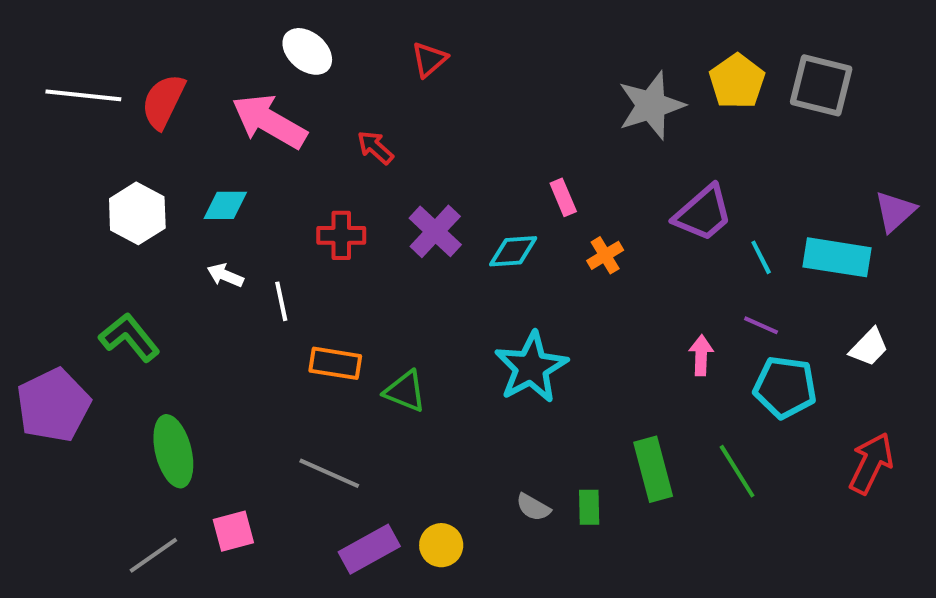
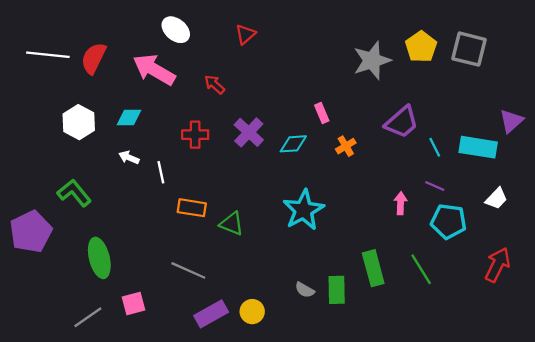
green rectangle: (589, 507) -> (337, 290), size x1.4

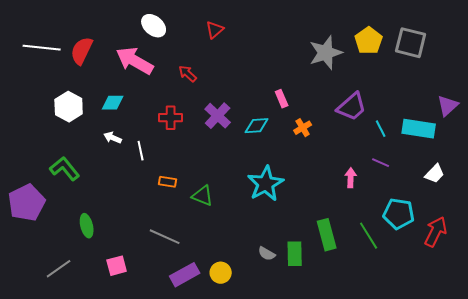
orange rectangle: (192, 208) -> (168, 182), size x0.7
cyan pentagon: (448, 221) -> (399, 214), moved
green ellipse: (99, 258) -> (87, 226), size x0.7
gray line: (88, 317) -> (59, 269), moved

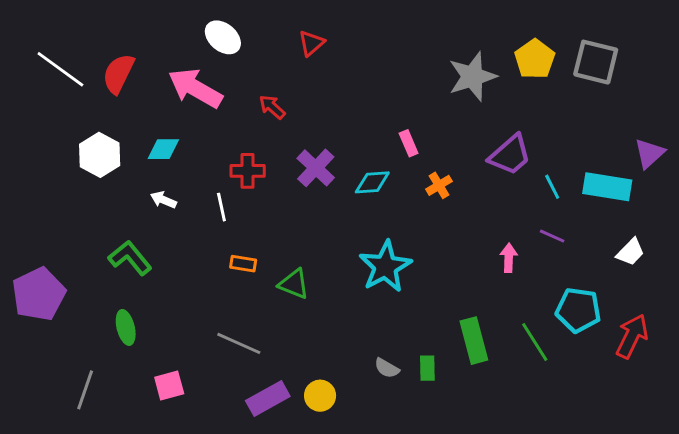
white line: (42, 48) -> (60, 69), turned 30
white line: (141, 151) -> (221, 207), moved
green L-shape: (65, 169) -> (130, 258), moved
green rectangle: (295, 254) -> (427, 368), size x0.7
gray line: (59, 269) -> (85, 390), turned -36

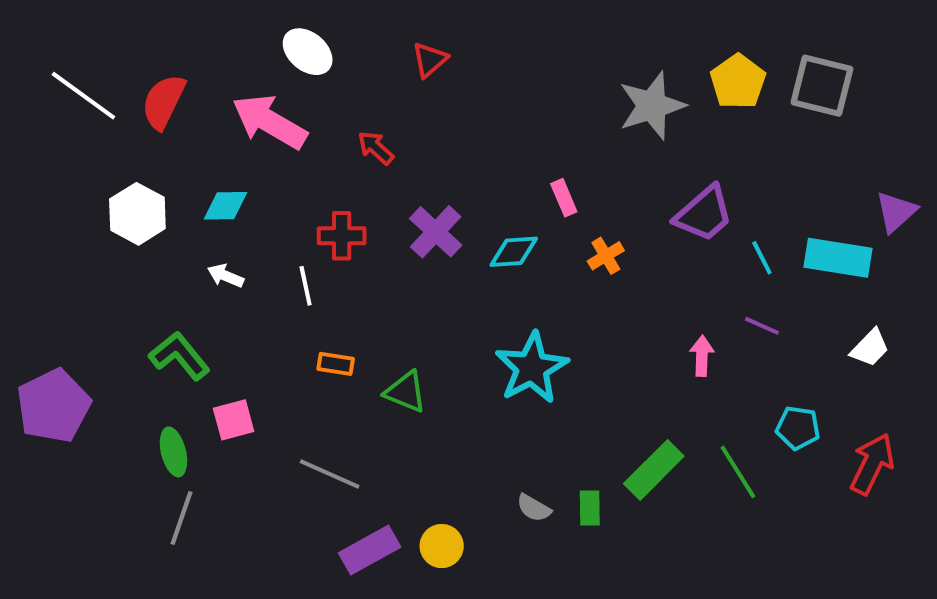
cyan pentagon: (578, 310) -> (798, 428), size x0.7
green rectangle: (474, 341) -> (654, 470), turned 60
pink square: (169, 386) -> (234, 420), moved
gray line: (85, 390) -> (181, 518), moved

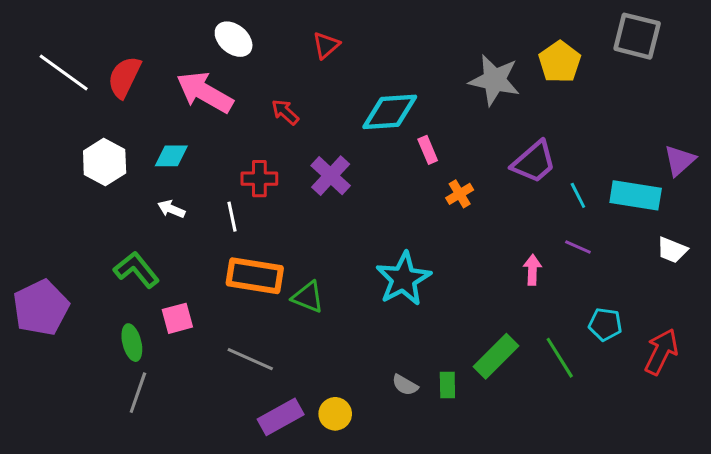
gray square: (822, 86) -> (637, 36), moved
gray star: (652, 106) -> (494, 80), turned 30
cyan diamond: (514, 252) -> (390, 112), moved, size x1.5
white trapezoid: (870, 348) -> (672, 250), moved, turned 68
orange rectangle: (336, 364) -> (255, 276), size x2.0

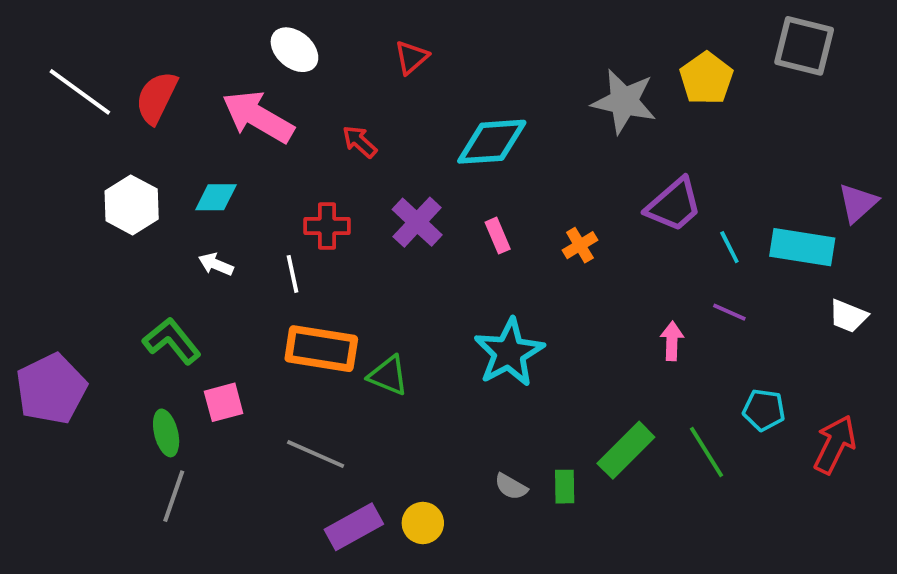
pink rectangle: (428, 150) -> (498, 236), moved

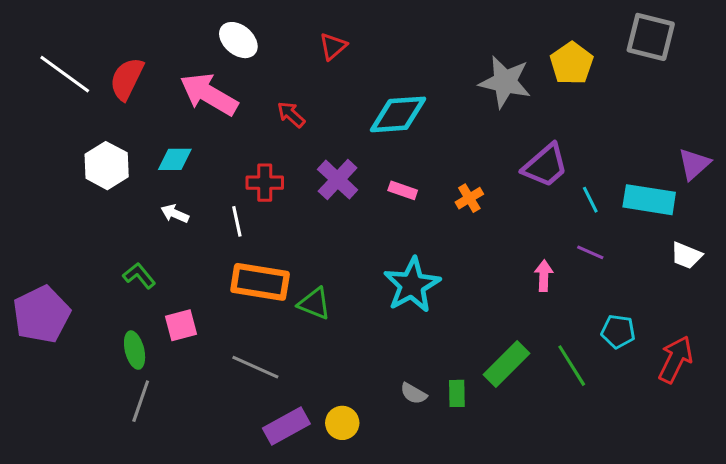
pink rectangle: (498, 236) -> (403, 190), turned -48
green L-shape: (172, 341) -> (139, 276), size x0.7

